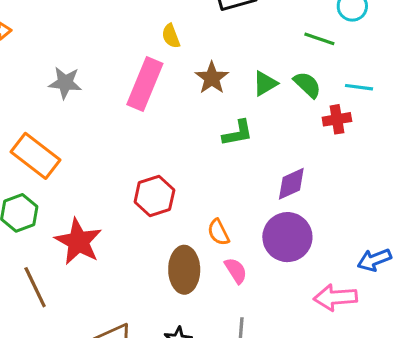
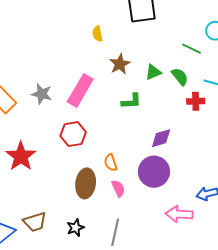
gray star: (65, 83) -> (42, 94), moved
pink rectangle: (145, 84) -> (80, 90), moved

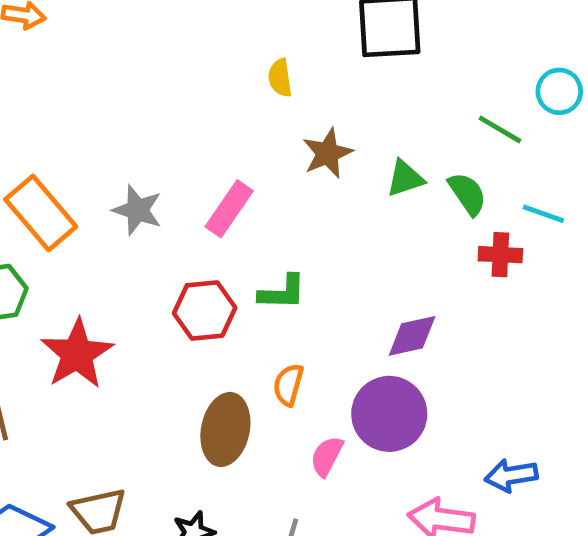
pink rectangle: (80, 90) -> (229, 209), size x0.7
green L-shape: (131, 101) -> (282, 292), moved
orange semicircle: (111, 163) -> (288, 385), turned 30
pink semicircle: (118, 188) -> (327, 456), moved, turned -132

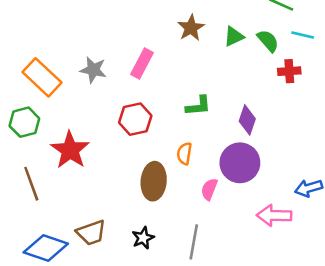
cyan line: (543, 214) -> (303, 35), moved
green L-shape: (282, 292) -> (198, 106), moved
purple diamond: (412, 336) -> (247, 120), turned -52

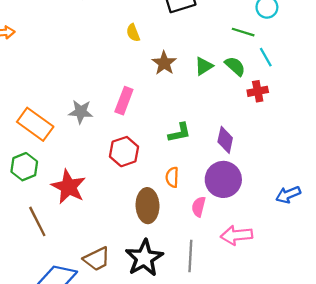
cyan line: (303, 35) -> (266, 57), turned 54
pink arrow: (274, 216) -> (236, 235), moved
black star: (143, 238) -> (144, 258), size x1.8

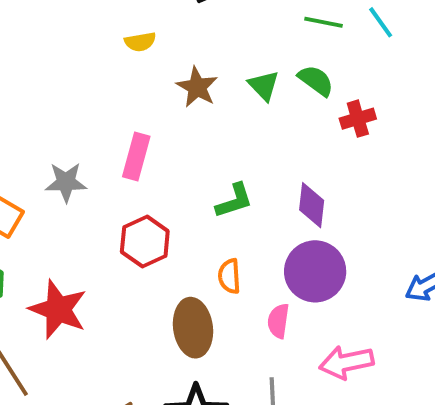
yellow semicircle: (133, 33) -> (140, 42), turned -72
cyan line: (266, 57) -> (381, 22), moved
green triangle: (204, 66) -> (264, 86), turned -36

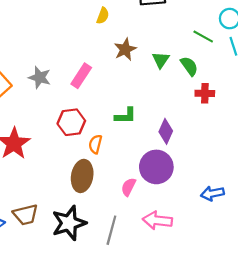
yellow semicircle: (140, 42) -> (103, 16), turned -77
orange semicircle: (229, 276) -> (95, 144), moved

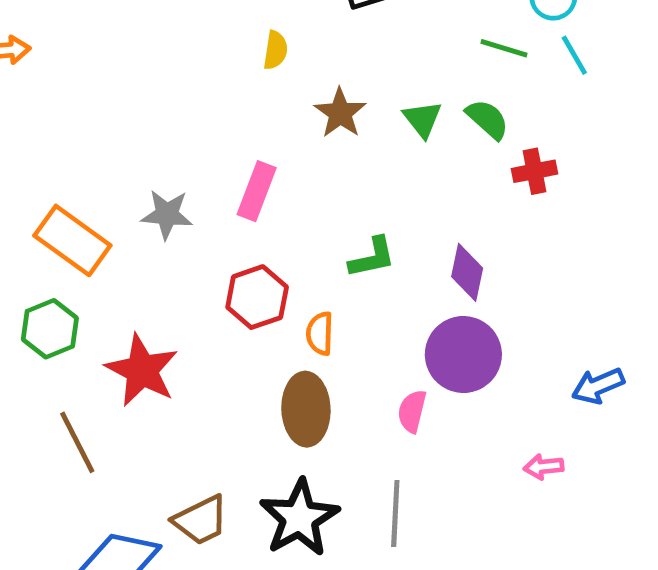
pink arrow: (157, 220) -> (544, 467), moved, size x0.6

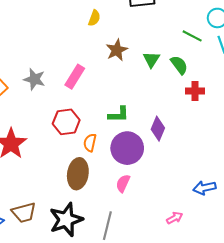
purple circle: (463, 355) -> (127, 148), moved
pink arrow: (544, 467) -> (175, 218), turned 147

